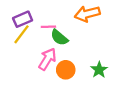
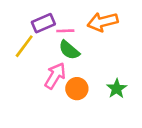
purple rectangle: (23, 19) -> (43, 23), moved
pink line: (48, 27) -> (65, 31), moved

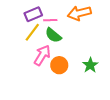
yellow line: (24, 46) -> (32, 32), moved

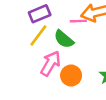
pink line: (50, 20) -> (78, 21), moved

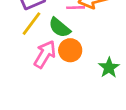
orange circle: (71, 76) -> (70, 50), moved

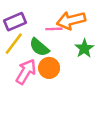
green star: (109, 68) -> (84, 48), moved

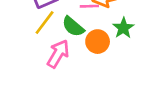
orange circle: (49, 68) -> (98, 42), moved

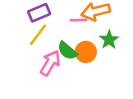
green semicircle: (73, 27) -> (67, 51), moved

